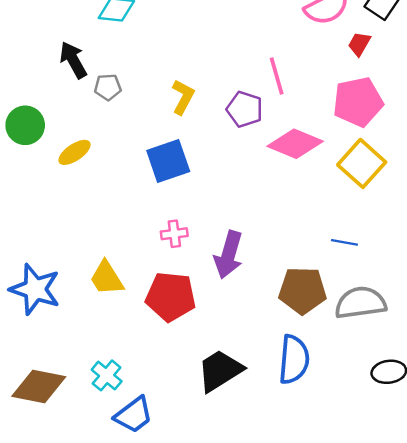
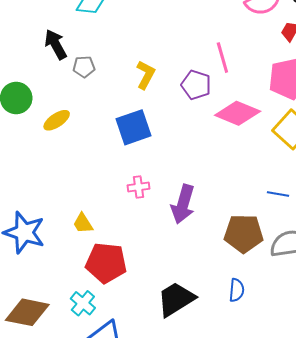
yellow trapezoid: (107, 278) -> (83, 223), size x0.7
red pentagon: (171, 297) -> (106, 263), moved
blue semicircle: (294, 359) -> (237, 290), size x0.6

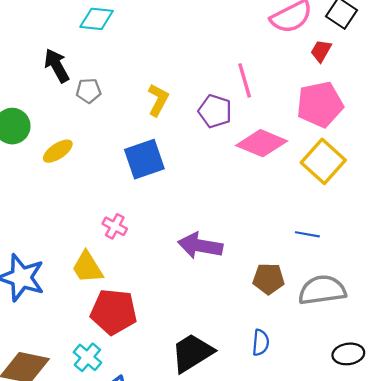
pink cross: (139, 187) -> (115, 226), moved, turned 35
purple arrow: (183, 204) -> (200, 246), turned 84
yellow trapezoid: (83, 223) -> (87, 267), size x1.4
brown pentagon: (244, 233) -> (269, 279), size x0.7

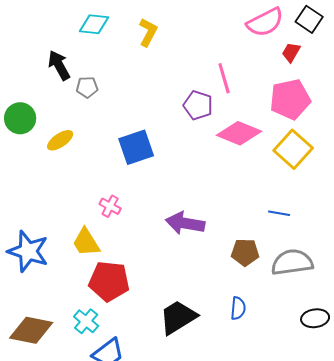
yellow L-shape: (158, 100) -> (148, 32), moved

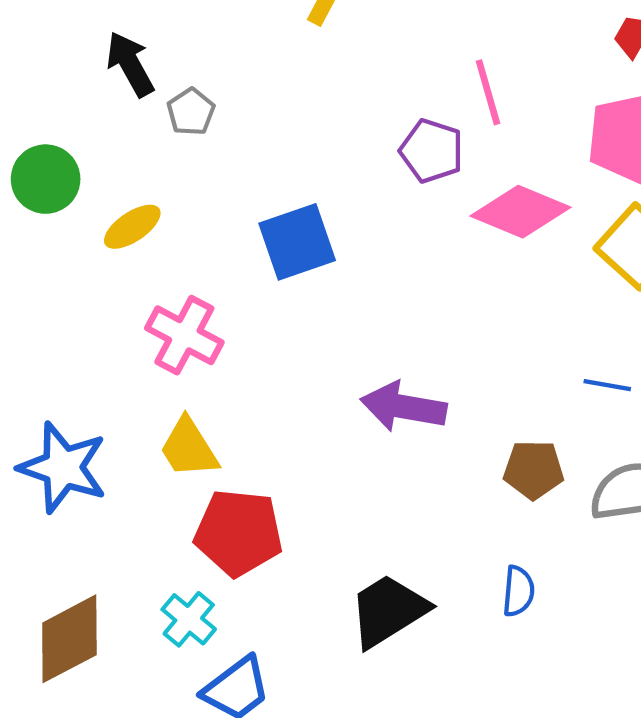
gray pentagon: (87, 87) -> (191, 112), turned -30
pink cross: (110, 206) -> (184, 335), moved, size x1.6
brown diamond: (31, 330) -> (69, 639), turned -39

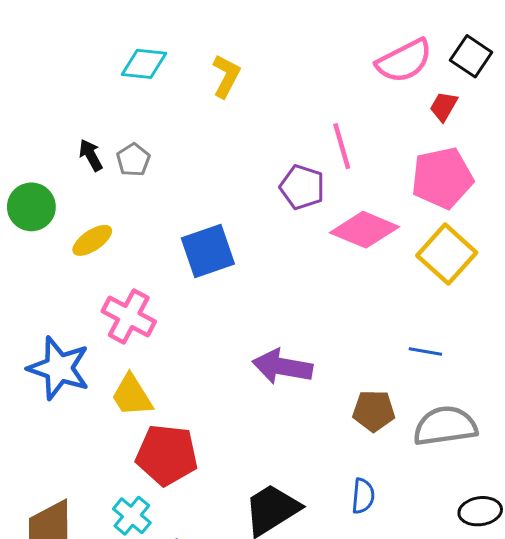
black arrow: (130, 64) -> (91, 155), moved, size x0.7
blue star: (63, 468) -> (59, 368), moved

